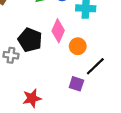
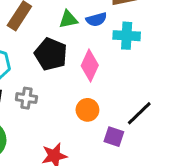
black pentagon: (30, 40) -> (51, 54), moved
orange circle: (78, 46) -> (87, 110), moved

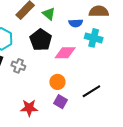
green triangle: (68, 19) -> (49, 14), moved, turned 40
pink diamond: (90, 66) -> (65, 53), turned 55
purple square: (114, 137) -> (61, 102), moved

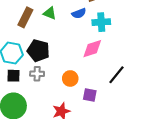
black pentagon: (41, 40) -> (38, 51), moved
pink diamond: (65, 53) -> (92, 49), moved
orange circle: (57, 82) -> (70, 78), moved

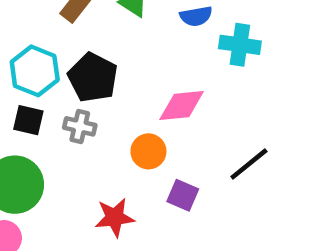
pink diamond: (92, 49) -> (182, 105), moved

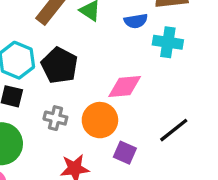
gray cross: (80, 126) -> (55, 118), moved
orange circle: (148, 151) -> (100, 120), size x1.4

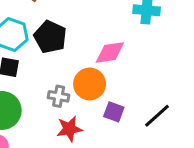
gray cross: (55, 118) -> (59, 96), moved
black line: (174, 130) -> (157, 116), moved

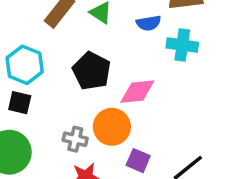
black pentagon: (50, 37) -> (92, 71), moved

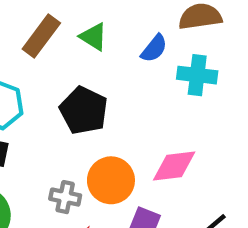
blue semicircle: (149, 23) -> (154, 48), turned -40
pink diamond: (137, 92) -> (174, 166), moved

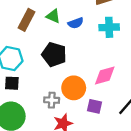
blue semicircle: (154, 48) -> (76, 23), moved, turned 40

